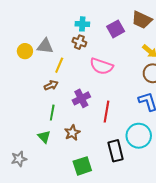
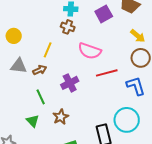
gray triangle: (45, 46) -> (19, 66), moved
red line: (107, 112) -> (107, 73), moved, turned 65
green line: (52, 113) -> (41, 97), turned -35

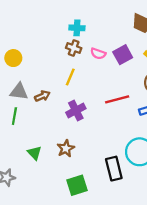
purple square: (104, 14) -> (123, 55), moved
yellow line: (48, 50) -> (70, 77), moved
pink semicircle: (90, 51) -> (98, 54), moved, size x0.6
green line: (41, 97) -> (14, 116), moved, turned 35

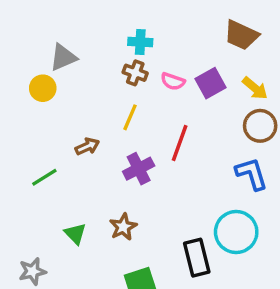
gray triangle: (19, 92) -> (63, 57), moved, turned -30
red line: (117, 99) -> (180, 143), moved, turned -55
green line: (14, 116) -> (44, 177), turned 48

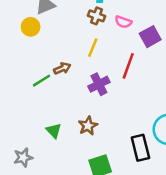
purple square: (210, 83) -> (150, 37), moved
green line: (44, 177) -> (42, 81), moved

